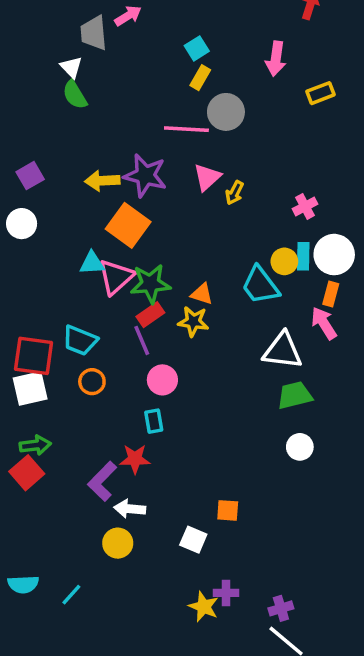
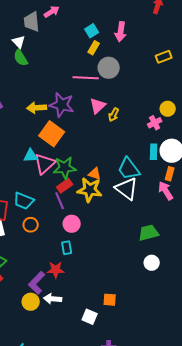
pink arrow: (276, 59) -> (121, 32), moved
yellow circle: (284, 261) -> (168, 109), moved
yellow star: (193, 322) -> (90, 190), size x1.4
white triangle: (283, 351) -> (127, 189), moved, turned 30
yellow circle: (118, 543) -> (31, 302), moved

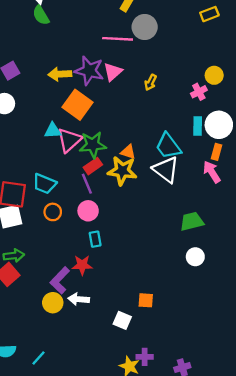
pink triangle: (98, 106) -> (113, 72), moved
pink circle: (72, 224) -> (88, 211), moved

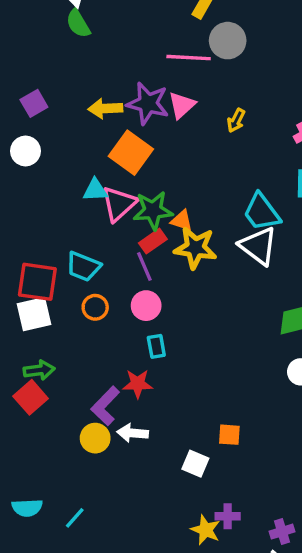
orange triangle: (128, 152) -> (182, 221), moved

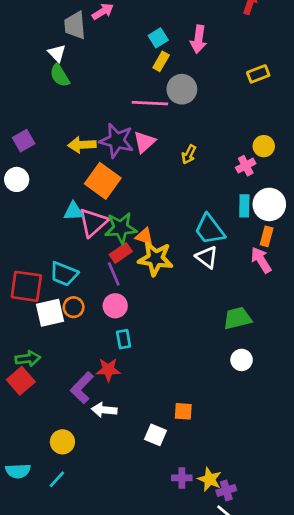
white triangle: (258, 246) -> (207, 257), size x0.7
white square: (34, 314) -> (50, 313), moved
yellow circle: (95, 438) -> (62, 442), moved
yellow star: (206, 530) -> (210, 479), moved

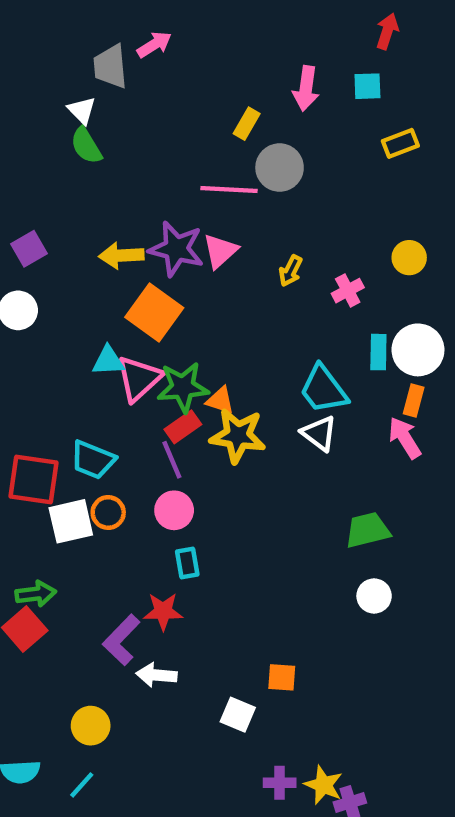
cyan square: (158, 38) -> (367, 86), moved, turned 30
pink cross: (246, 166) -> (348, 291), moved

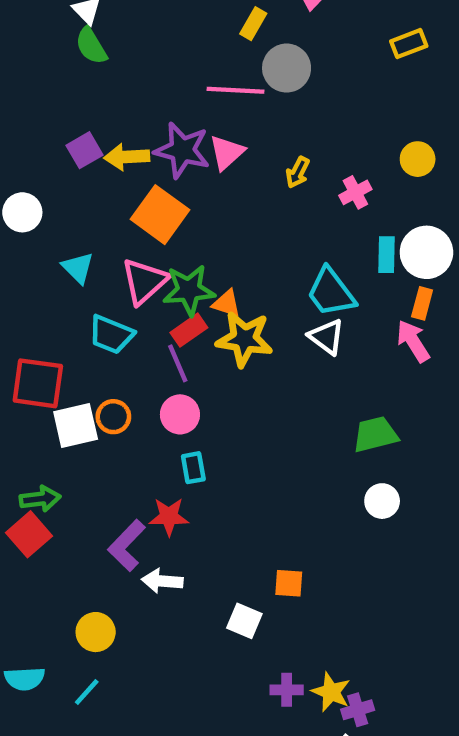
purple square: (29, 249) -> (85, 150), moved
cyan triangle: (108, 361) -> (78, 268), moved, turned 48
cyan trapezoid: (93, 460) -> (111, 334), moved

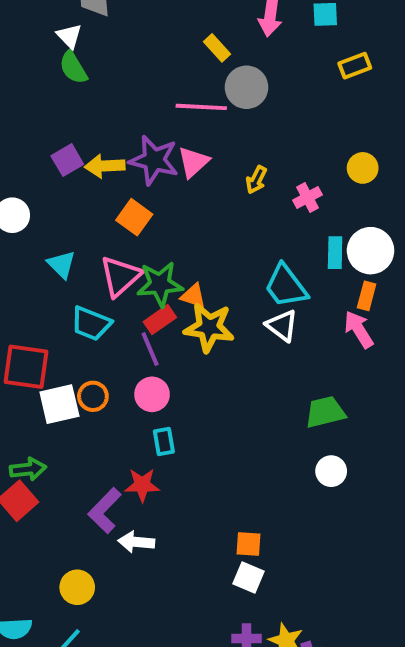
yellow rectangle: (253, 24) -> (217, 48), turned -72
orange square: (160, 215) -> (134, 217), size x0.7
white square: (244, 621) -> (248, 577), moved

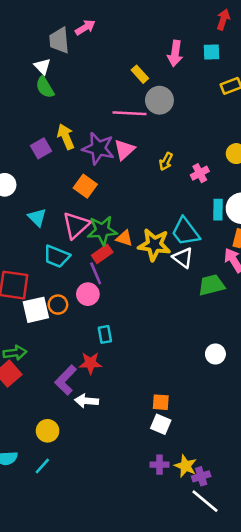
yellow arrow: (105, 166) -> (66, 137), moved, turned 70
yellow star: (209, 327) -> (154, 245), moved
pink circle: (152, 394) -> (88, 294), moved
green trapezoid: (325, 412) -> (212, 285), moved

